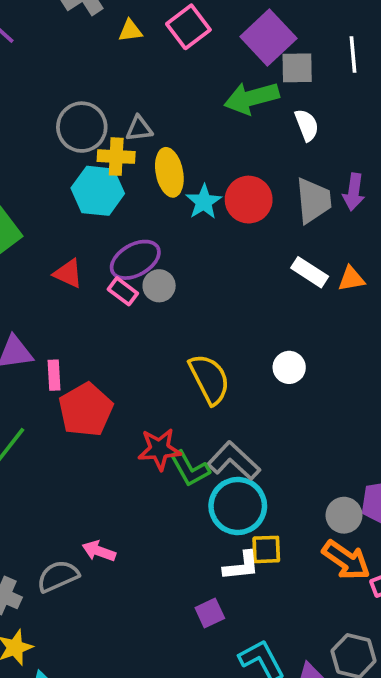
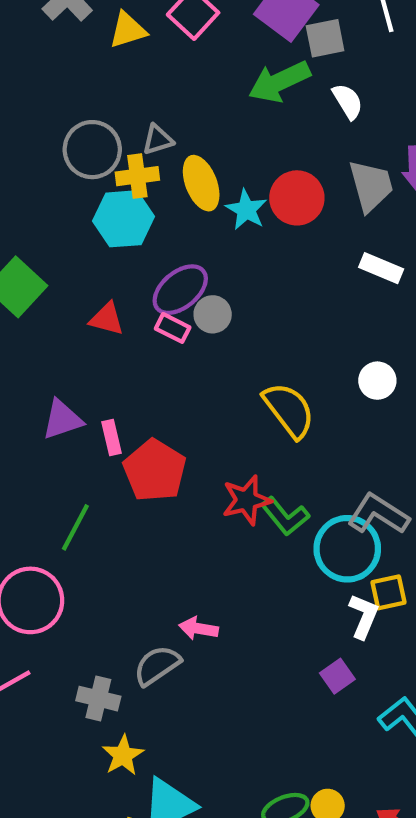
yellow triangle: (130, 31) -> (128, 30), size x1.4
gray L-shape: (234, 461) -> (378, 514), moved
white L-shape: (241, 566) -> (364, 616), turned -51

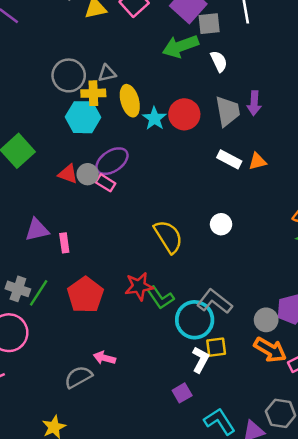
gray circle: (213, 314) -> (88, 174), moved
red pentagon: (155, 470) -> (85, 295), moved
gray cross: (98, 699) -> (18, 289), moved

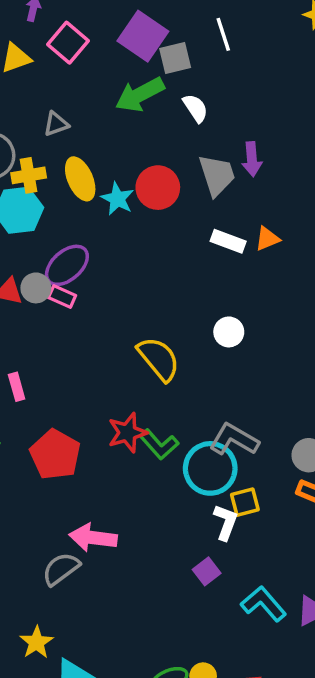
gray triangle: (107, 73) -> (56, 124), moved
pink arrow: (104, 358) -> (93, 538), size x1.5

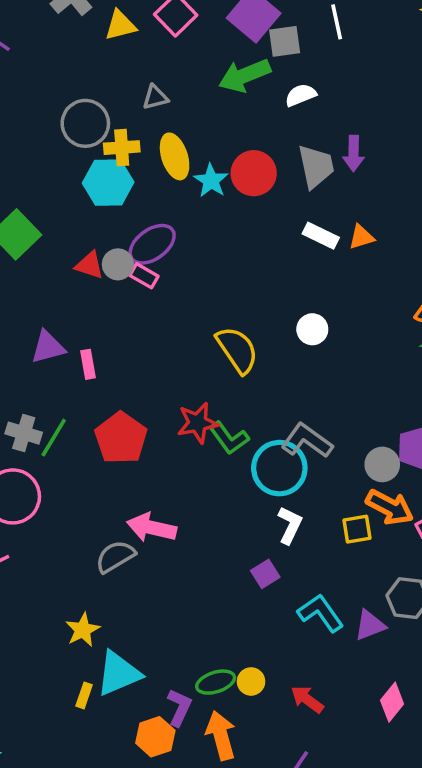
white semicircle: (195, 108) -> (301, 95), turned -84
yellow square: (245, 502) -> (357, 529), moved

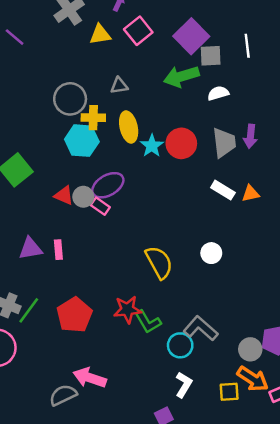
pink rectangle: (88, 364) -> (58, 250), moved
cyan circle: (279, 468) -> (180, 345), size x0.7

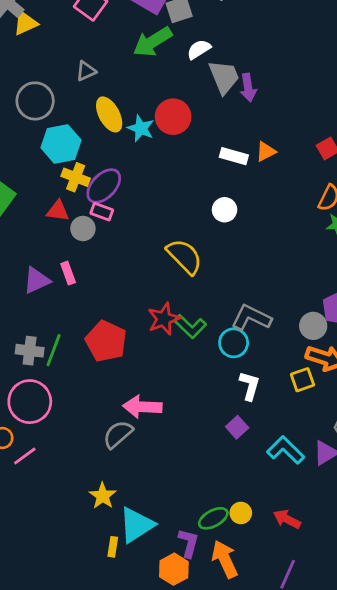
yellow triangle: (100, 35) -> (25, 23), moved
yellow cross: (93, 118) -> (76, 177), moved, turned 35
gray trapezoid: (224, 143) -> (224, 77), moved
gray circle: (83, 197) -> (83, 229), moved
white circle: (211, 253) -> (225, 210), moved

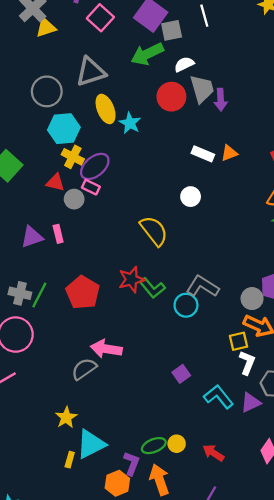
gray triangle: (86, 71) -> (91, 72), size x1.8
red circle: (173, 117) -> (171, 97), moved
white L-shape: (250, 386) -> (247, 363), moved

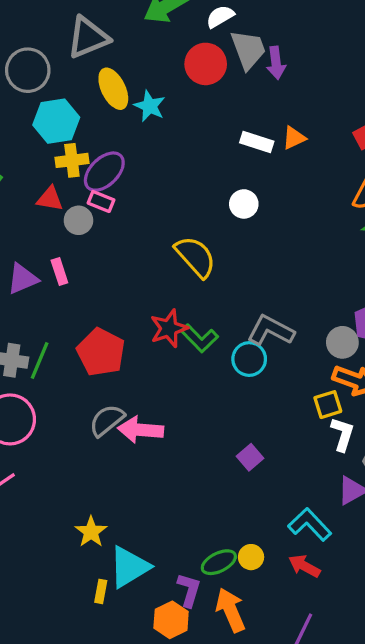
yellow cross: (73, 157) -> (72, 160), turned -30
gray semicircle: (84, 369) -> (107, 420), moved
cyan L-shape: (219, 397) -> (310, 524), moved

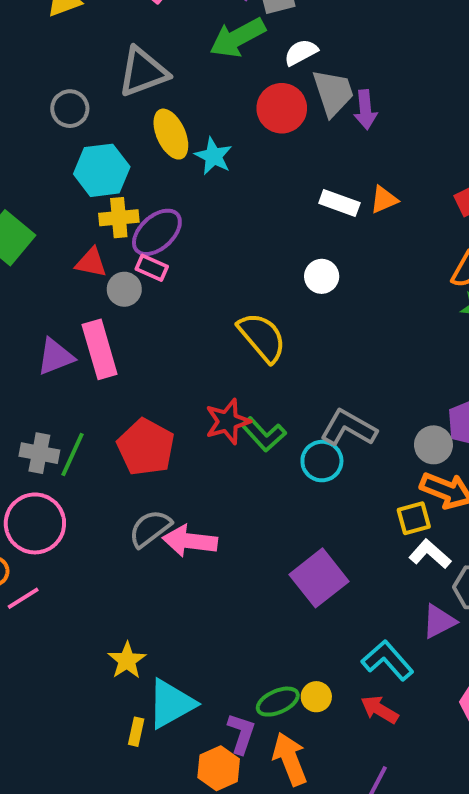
gray circle: (28, 70) -> (70, 109), size x0.7
pink rectangle: (59, 272) -> (100, 349), size x1.8
white L-shape: (343, 434) -> (430, 554), turned -68
purple square: (250, 457) -> (319, 578), size x1.8

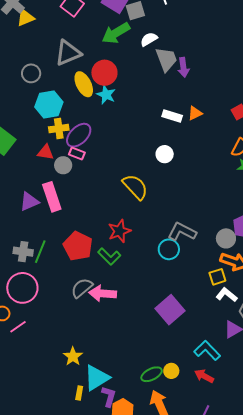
red circle: (282, 108) -> (104, 73), moved
green L-shape: (263, 434) -> (109, 256), moved
purple L-shape: (241, 733) -> (109, 396), moved

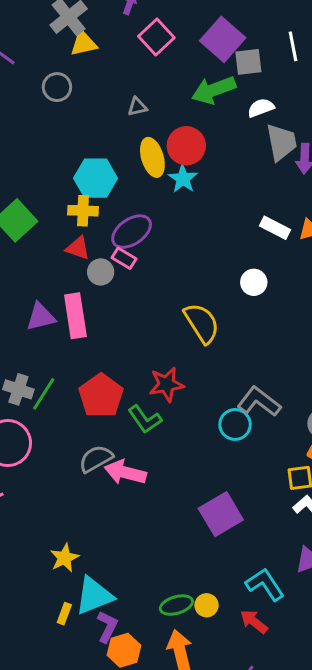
gray triangle: (68, 53) -> (137, 107), size x0.5
gray circle: (31, 73) -> (57, 87), moved
yellow cross: (59, 128) -> (83, 211), moved

